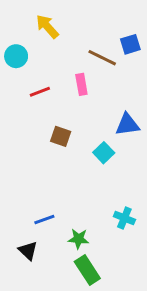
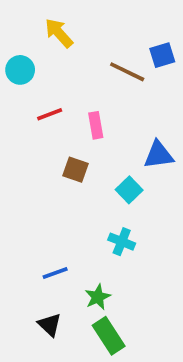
pink rectangle: (81, 84) -> (96, 125), moved
cyan cross: (124, 218) -> (122, 242), moved
green star: (78, 239) -> (98, 297), turned -30
black triangle: (28, 251) -> (50, 325), moved

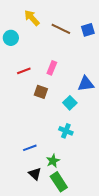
brown line: (127, 72) -> (61, 29), moved
red line: (50, 114) -> (24, 71), moved
pink rectangle: (96, 125) -> (52, 68), turned 32
black triangle: (50, 325) -> (35, 174), moved

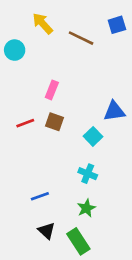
blue square: (88, 30) -> (117, 25), moved
pink rectangle: (52, 68) -> (52, 90), moved
red line: (24, 71) -> (25, 123), moved
green star: (53, 161) -> (86, 208), moved

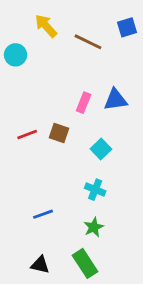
pink rectangle: (52, 90) -> (84, 103), moved
blue triangle: (114, 111) -> (115, 100), moved
black triangle: (47, 231) -> (40, 265), moved, turned -30

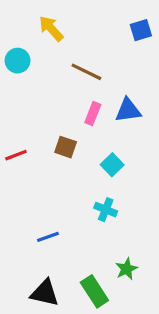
brown line: (88, 42) -> (86, 72), moved
red line: (27, 135) -> (16, 155), moved
green star: (94, 227) -> (127, 269), moved
black triangle: (40, 265) -> (45, 293), size x1.4

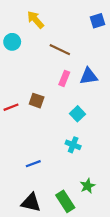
brown square: (66, 147) -> (37, 101), moved

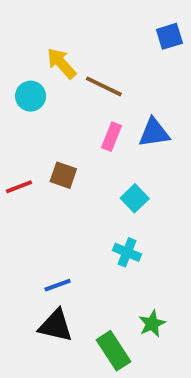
yellow arrow: (35, 20) -> (61, 63), moved
cyan circle: (12, 42) -> (31, 96), moved
black triangle: (31, 202) -> (56, 326), moved

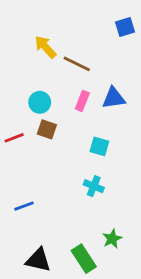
cyan circle: (31, 96) -> (40, 102), moved
cyan square: (135, 198) -> (99, 146), turned -30
blue line: (58, 285) -> (24, 206), moved
black triangle: (56, 326) -> (38, 260), moved

